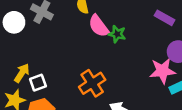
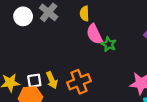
yellow arrow: (22, 73) -> (52, 80), moved, turned 112
white square: (38, 83) -> (34, 81), moved

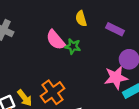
yellow semicircle: (84, 14) -> (81, 19), moved

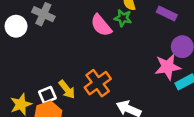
green star: (73, 46) -> (123, 18), moved

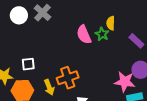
yellow arrow: (67, 89) -> (49, 87), moved
white square: (47, 95) -> (28, 64), moved

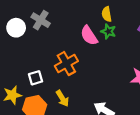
yellow semicircle: (111, 23) -> (107, 14), moved
orange cross: (68, 78) -> (66, 64), moved

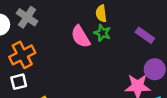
orange cross: (66, 64) -> (22, 55), moved

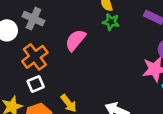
pink semicircle: (81, 37) -> (76, 40), moved, turned 80

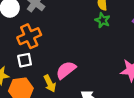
pink semicircle: (76, 40) -> (66, 70), moved

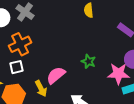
green star: (103, 20) -> (89, 61), moved

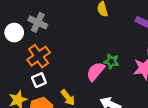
pink semicircle: (56, 75) -> (96, 71), moved

